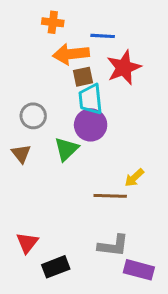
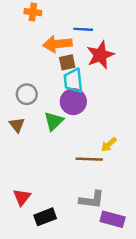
orange cross: (53, 22) -> (33, 12), moved

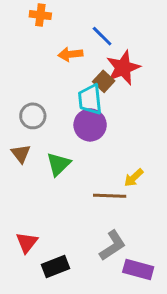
blue line: (83, 29) -> (102, 36), turned 42
orange arrow: (57, 44) -> (70, 54), size x0.7
brown square: (67, 62) -> (104, 81), moved, turned -35
green triangle: (54, 121) -> (58, 164), moved
gray L-shape: (92, 200) -> (113, 245), turned -40

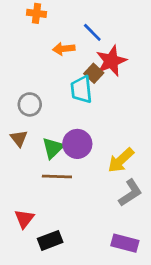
purple circle: (90, 125) -> (77, 144), moved
yellow arrow: (134, 178) -> (121, 160), size x1.5
brown line: (110, 196) -> (57, 177), moved
gray L-shape: (113, 245) -> (130, 193), moved

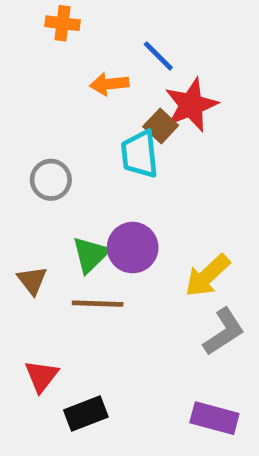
brown triangle: (19, 138) -> (32, 280), moved

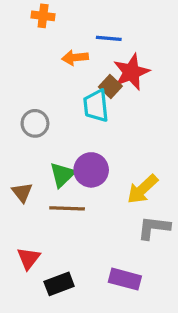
blue line: (158, 56) -> (109, 38), turned -40
gray L-shape: (224, 332) -> (154, 228), turned -140
purple rectangle: (214, 418) -> (125, 279), moved

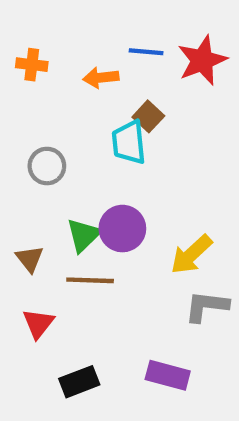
orange cross: (43, 16) -> (32, 65), moved
red star: (131, 72) -> (202, 60), moved
red triangle: (29, 258) -> (38, 323), moved

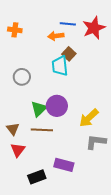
orange arrow: (101, 78) -> (56, 36), moved
brown triangle: (30, 259) -> (13, 129), moved
purple rectangle: (168, 375) -> (64, 165), moved

